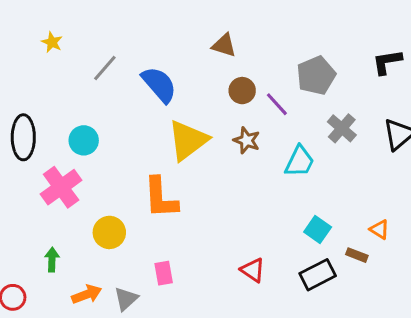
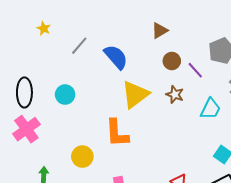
brown triangle: (224, 45) -> (160, 30), turned -48
pink cross: (61, 187) -> (26, 129), moved

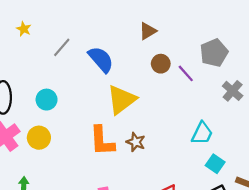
brown star: (175, 95) -> (136, 142), moved
cyan trapezoid: (210, 109) -> (202, 133), moved
yellow circle: (82, 157) -> (39, 138), moved

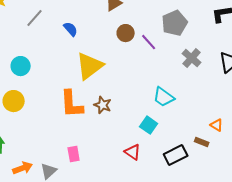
blue semicircle: (101, 59) -> (71, 29), size x0.6
cyan trapezoid: (202, 133) -> (164, 97), turned 100
cyan square: (215, 164) -> (149, 125), moved

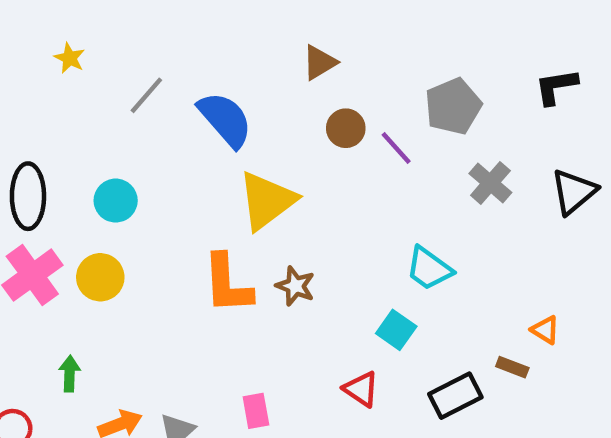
blue semicircle: (71, 29) -> (225, 119), size x1.8
pink rectangle: (74, 154) -> (256, 411), moved

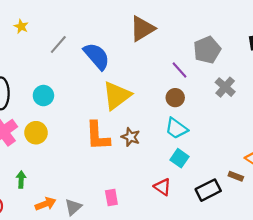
brown triangle: (319, 62) -> (142, 29), size x1.5
brown circle: (346, 128) -> (175, 98), moved
cyan trapezoid: (429, 268) -> (176, 128), moved

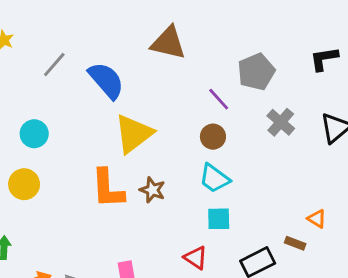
brown triangle: (142, 29) -> (168, 43), turned 44
cyan square: (179, 158) -> (219, 219), turned -36

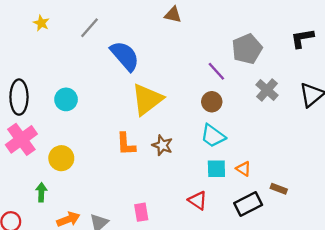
brown triangle: (168, 43) -> (173, 15), moved, size x0.6
gray line: (54, 65) -> (90, 28), moved
yellow circle: (24, 184) -> (61, 158), moved
orange L-shape: (108, 189) -> (126, 144), size x0.7
orange triangle: (317, 219) -> (243, 169), moved

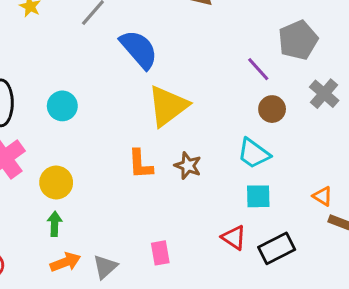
brown circle: (212, 102) -> (272, 109), moved
orange triangle: (243, 169) -> (323, 196), moved
green arrow: (41, 192) -> (55, 224), moved
black rectangle: (248, 204) -> (277, 248), moved

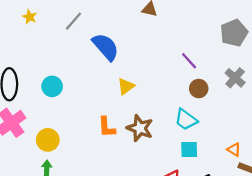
gray pentagon: (298, 40) -> (234, 33), moved
yellow triangle: (168, 106) -> (126, 86), size x0.6
brown star: (188, 166) -> (140, 128), size x1.4

